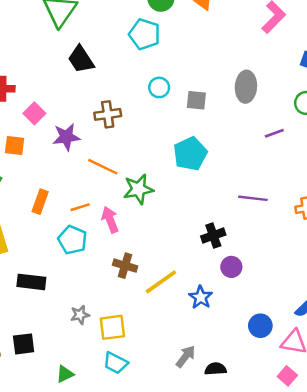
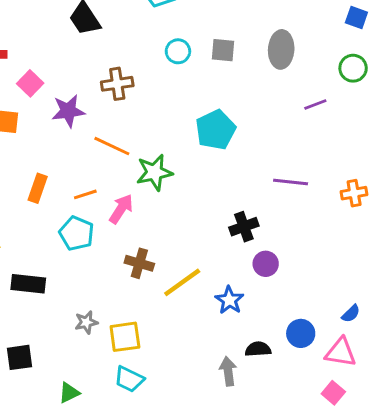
gray square: (196, 100) -> (223, 50), moved
pink arrow: (110, 220) -> (121, 209), turned 55
gray arrow: (186, 356) -> (228, 371), moved, turned -45
black semicircle: (216, 369) -> (258, 349), moved

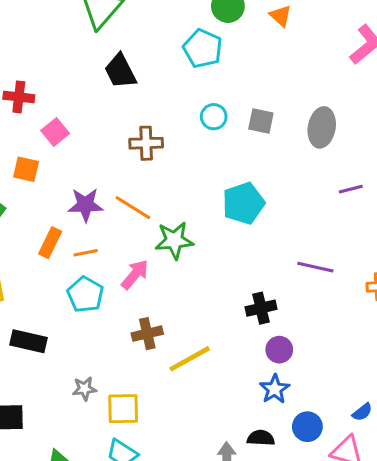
purple star: (68, 111) -> (85, 205), moved
orange line: (85, 194) -> (86, 253), moved
brown cross: (139, 263) -> (147, 334), turned -36
blue star: (229, 300) -> (275, 389), moved

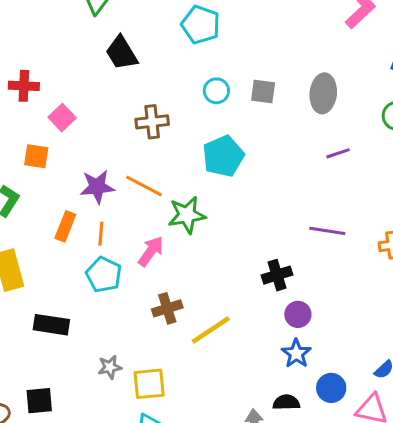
purple line: (351, 189) -> (338, 153), moved
cyan pentagon: (243, 203) -> (223, 156), moved
orange line: (86, 253) -> (101, 234), turned -70

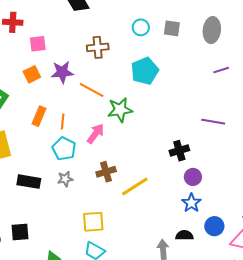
pink square: (62, 118) -> (38, 44), turned 36
orange square: (36, 156) -> (32, 74), moved, turned -36
purple star: (97, 187) -> (62, 72), moved
gray star: (110, 367) -> (65, 179), moved

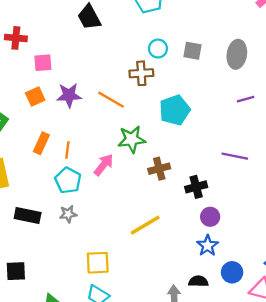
brown cross: (98, 47) -> (141, 73), moved
cyan pentagon: (145, 71) -> (175, 110), moved
orange line: (92, 90) -> (111, 100), moved
brown cross: (106, 172) -> (159, 169), moved

